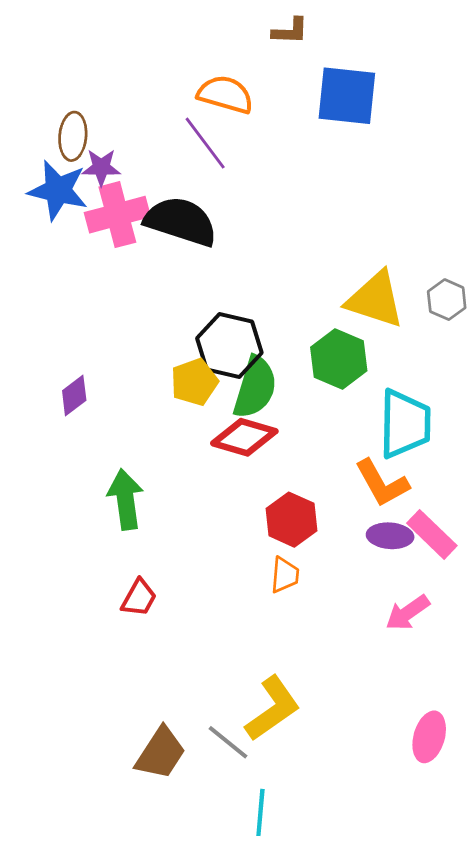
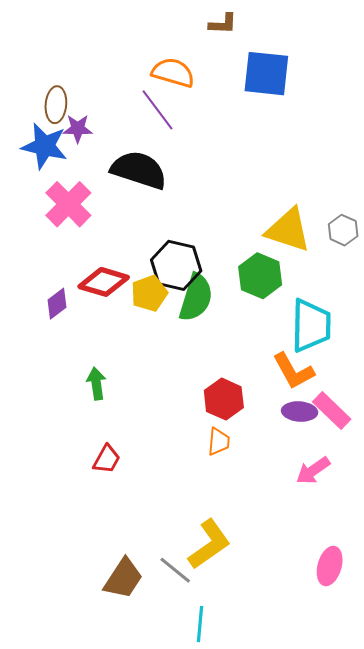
pink cross: (117, 215) -> (68, 204), moved, turned -30
red diamond: (244, 437) -> (104, 282), moved
green arrow: (125, 499) -> (96, 384), size x0.7

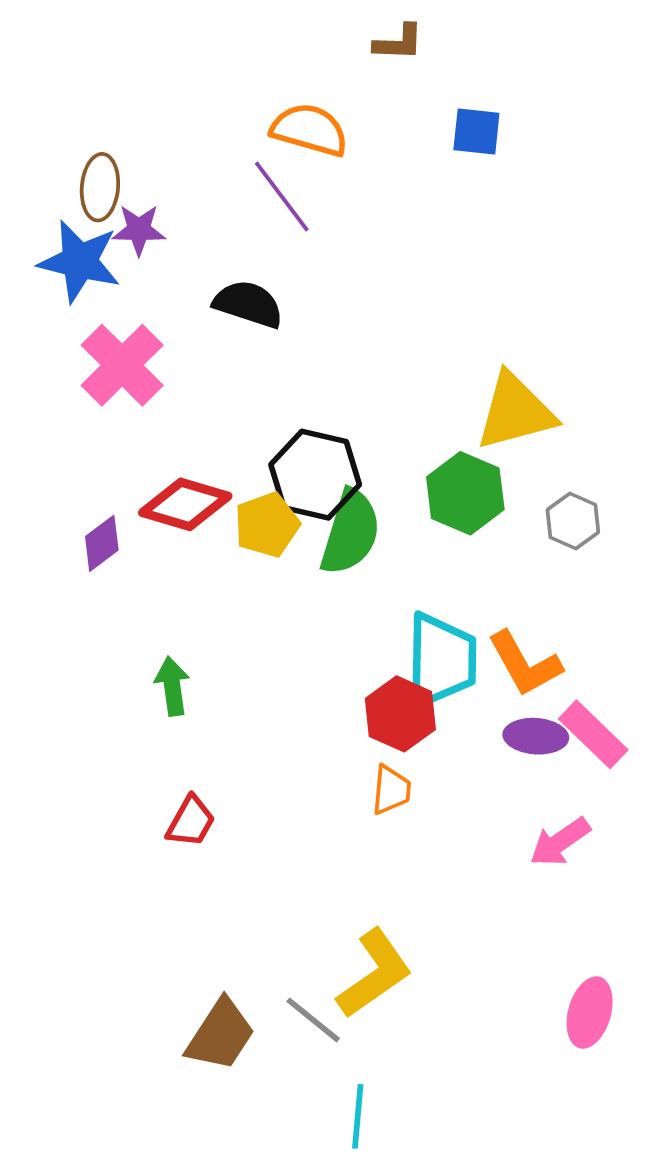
blue square: (266, 74) -> (476, 132), size x0.6
black semicircle: (139, 170) -> (248, 304), size x0.7
yellow triangle: (288, 230) -> (515, 412), turned -33
gray hexagon: (343, 230) -> (573, 521), moved
cyan trapezoid: (311, 325) -> (441, 660), moved

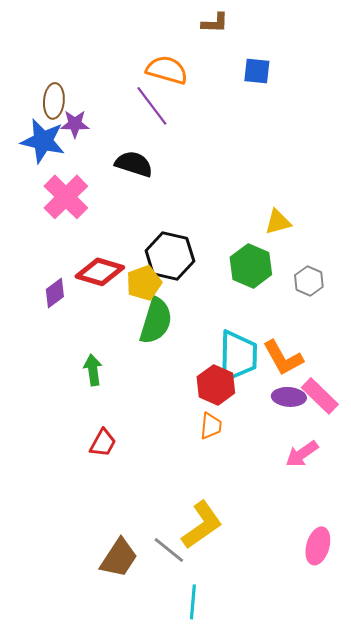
yellow triangle: (515, 412) -> (278, 222), size x0.6
green semicircle: (350, 532) -> (156, 321), moved

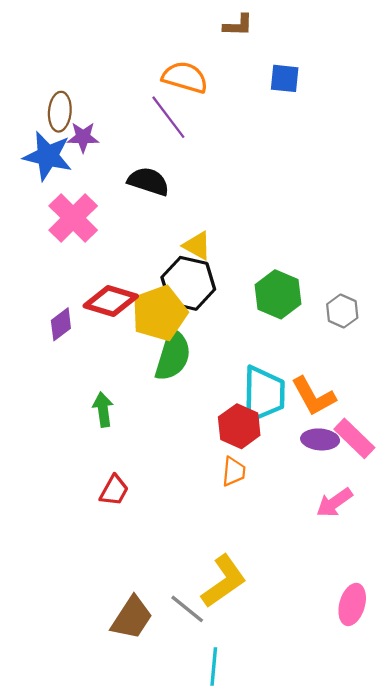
yellow triangle: (278, 222) -> (197, 246), moved, turned 44
yellow pentagon: (144, 283) -> (159, 313), size x1.4

